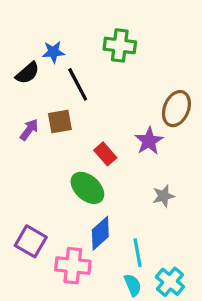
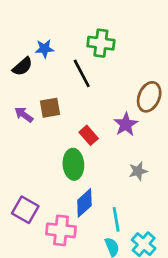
black line: (78, 84) -> (82, 73), moved
purple arrow: (29, 130) -> (24, 115), turned -90
green ellipse: (87, 188) -> (73, 164), turned 44

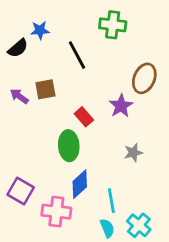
green cross: (101, 43) -> (113, 25), moved

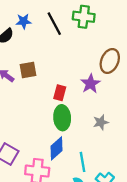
black line: (77, 55) -> (54, 24), moved
red rectangle: (84, 117) -> (60, 93), turned 56
green ellipse: (69, 146) -> (62, 118), moved

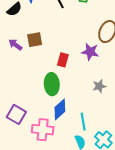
purple star: (90, 84) -> (90, 52), turned -30
green ellipse: (62, 118) -> (52, 84), moved

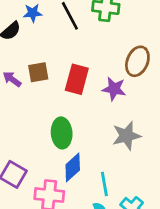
red rectangle: (63, 60) -> (77, 79), moved, size x1.5
gray star: (99, 86) -> (126, 136), size x1.5

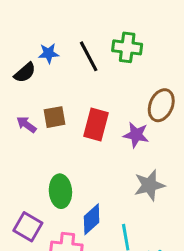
green ellipse: (62, 133) -> (60, 191), moved

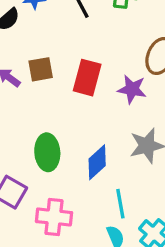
blue diamond: (92, 219) -> (97, 162), moved

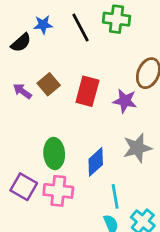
brown square: (41, 69) -> (49, 84), turned -30
pink cross: (54, 217) -> (58, 191), moved

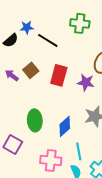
black line: (80, 27) -> (48, 40), moved, turned -30
pink cross: (58, 191) -> (51, 160), moved

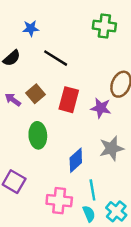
green cross: (80, 23) -> (104, 26), moved
blue star: (27, 27) -> (31, 28), moved
green ellipse: (35, 120) -> (38, 135), moved

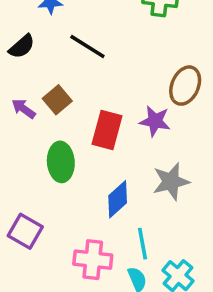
red rectangle: (69, 100) -> (107, 130), moved

